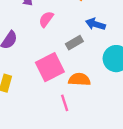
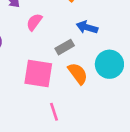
pink square: (50, 67) -> (38, 73), turned 36
orange semicircle: (79, 79) -> (78, 73), moved, turned 50

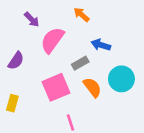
pink semicircle: (34, 22) -> (52, 40), size x1.6
pink square: (38, 73) -> (56, 87), turned -32

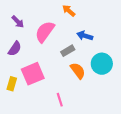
purple arrow: (32, 19) -> (18, 22), moved
pink square: (56, 87) -> (33, 74), moved

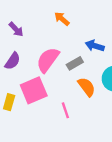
orange arrow: (69, 11) -> (62, 19), moved
pink semicircle: (45, 32) -> (48, 60), moved
pink line: (60, 100) -> (65, 110), moved

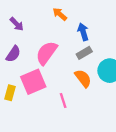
blue arrow: (95, 46) -> (83, 32), moved, turned 56
gray rectangle: (75, 63) -> (84, 53), moved

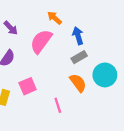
pink semicircle: (47, 53) -> (41, 41), moved
pink square: (33, 82) -> (28, 86), size x0.7

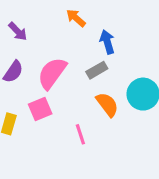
pink semicircle: (41, 41) -> (52, 73), moved
gray rectangle: (79, 57) -> (97, 70), moved

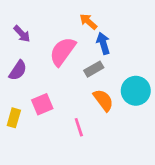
orange arrow: (76, 18) -> (88, 22), moved
pink semicircle: (52, 73) -> (63, 51), moved

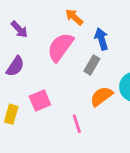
orange arrow: (88, 22) -> (74, 17), moved
gray rectangle: (94, 69) -> (92, 65), turned -30
orange semicircle: (103, 100) -> (101, 96), turned -90

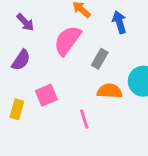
blue arrow: (101, 39) -> (119, 22), moved
orange semicircle: (101, 96) -> (110, 91), turned 40

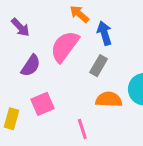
blue arrow: (119, 22) -> (104, 33), moved
purple semicircle: (21, 60) -> (31, 66), moved

